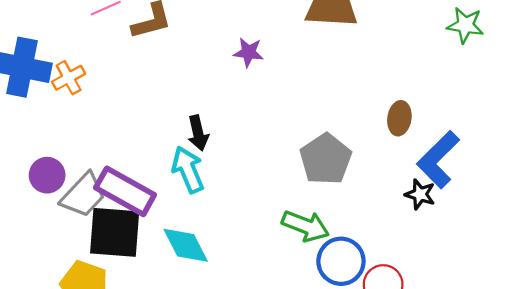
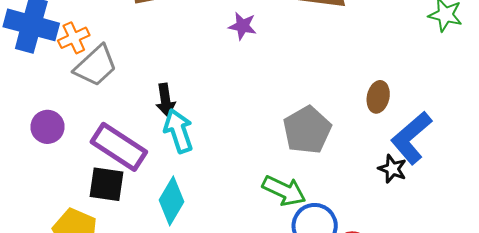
black arrow: (198, 133) -> (165, 100), moved
gray trapezoid: (83, 195) -> (96, 66), moved
black square: (115, 232) -> (106, 184), size x0.7
cyan diamond: (186, 245) -> (171, 201), turned 54

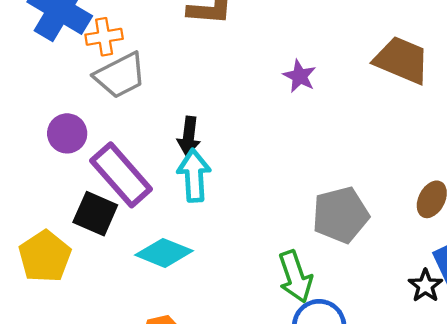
purple circle: (47, 127) -> (67, 133), moved
green arrow: (284, 191) -> (295, 277), turned 30
cyan diamond: (171, 201) -> (164, 253), turned 66

